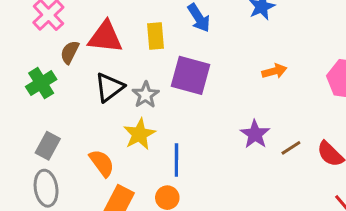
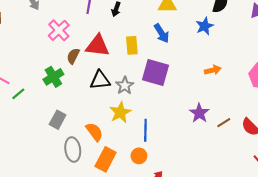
black triangle: (109, 87) -> (100, 80), turned 30
gray ellipse: (46, 188) -> (73, 150), moved

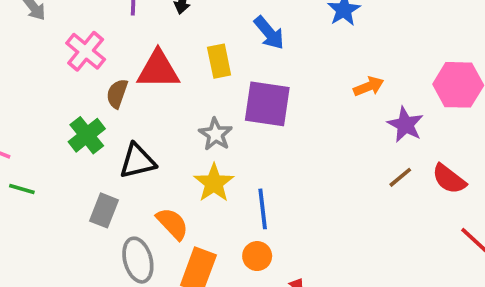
black triangle: (100, 80) -> (137, 161), moved
green line: (18, 94) -> (22, 189), moved, turned 64
purple star: (199, 113) -> (405, 125), moved

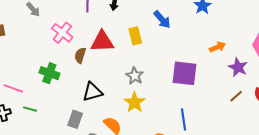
purple square: (267, 104) -> (185, 73), moved
green cross: (87, 135) -> (49, 73), moved, turned -30
blue line: (263, 209) -> (184, 119), moved

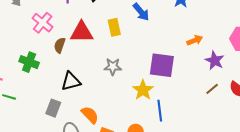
gray star: (135, 76) -> (113, 67), turned -30
yellow star: (135, 102) -> (143, 90), moved

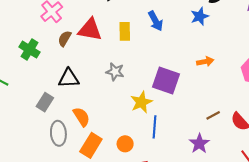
purple star: (215, 61) -> (199, 144), moved

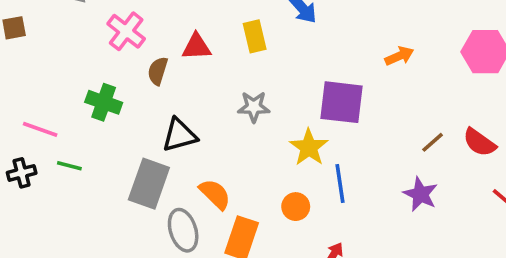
red triangle: (90, 30) -> (196, 47), size x0.7
gray rectangle: (45, 102) -> (149, 184), size x1.5
orange circle: (125, 144) -> (296, 207), moved

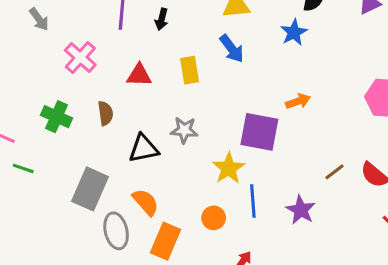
orange arrow: (399, 56) -> (298, 101), moved
brown semicircle: (158, 71) -> (105, 113), moved, turned 150
black triangle: (179, 135) -> (144, 149), moved
purple star: (420, 194) -> (301, 210), moved

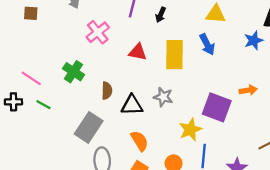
yellow rectangle: (190, 70) -> (174, 55), size x1.5
brown semicircle: (105, 113) -> (107, 91), moved
orange semicircle: (146, 202) -> (140, 141), moved

